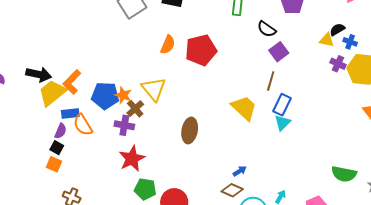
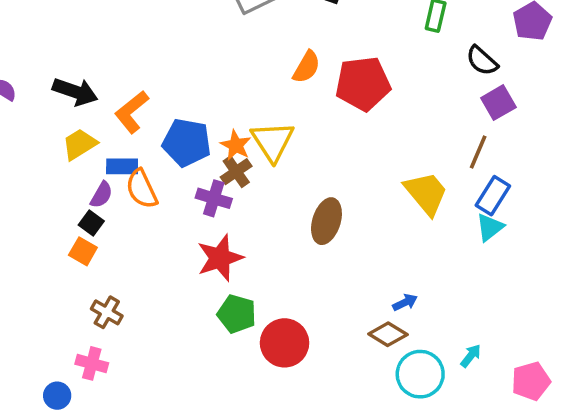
yellow trapezoid: (52, 93) -> (80, 144), moved, size x0.7
orange star: (123, 95) -> (236, 145), moved

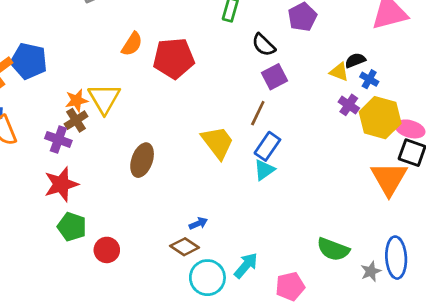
blue pentagon: (187, 143) -> (29, 61), moved
orange star: (236, 145) -> (77, 100), turned 30
red circle: (285, 343) -> (107, 250), size x0.7
cyan arrow: (471, 356) -> (246, 265), size x1.5

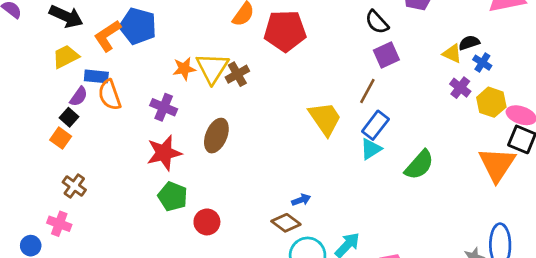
yellow hexagon: (380, 118) -> (491, 102), size x0.7
brown cross: (76, 120) -> (237, 74), moved
brown ellipse: (142, 160) -> (216, 136), moved
green semicircle: (333, 249) -> (419, 165), moved, turned -72

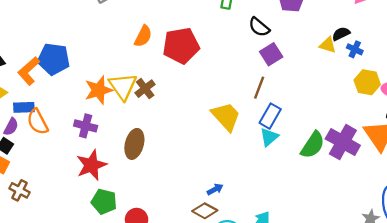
orange star: (184, 69) -> (99, 90), size x1.4
purple cross: (460, 88) -> (343, 142), moved, size x1.8
brown cross: (74, 186) -> (19, 190), moved

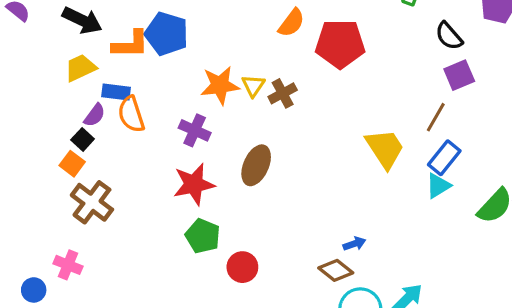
orange L-shape: (29, 71) -> (130, 44), turned -148
yellow triangle: (123, 86) -> (253, 86), size x0.6
brown cross: (19, 190) -> (92, 202), size x1.5

